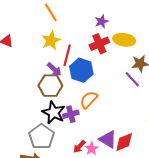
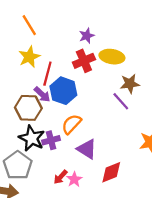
purple arrow: (54, 69) -> (42, 94), moved
purple triangle: (108, 139) -> (87, 149), moved

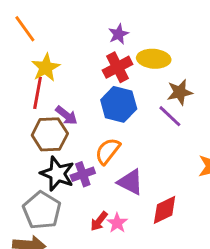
orange line: (29, 25) -> (25, 29), moved
red line: (47, 74) -> (38, 93), moved
blue hexagon: (63, 91) -> (119, 104), moved

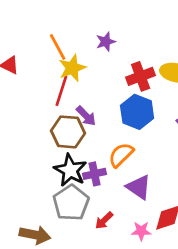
orange line: (25, 29) -> (58, 47), moved
purple star: (119, 34) -> (106, 42), moved
gray pentagon: (42, 210) -> (71, 203), moved
pink star: (117, 223) -> (141, 231), moved, turned 30

